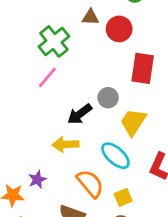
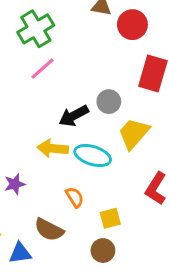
green cross: (54, 41) -> (36, 29), moved
cyan ellipse: (115, 156) -> (93, 156), moved, turned -32
orange semicircle: (90, 184) -> (75, 197), size x0.6

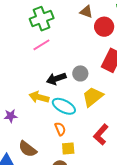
orange semicircle: (75, 197) -> (60, 129), moved

